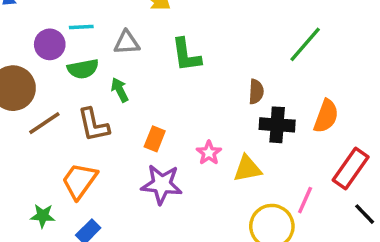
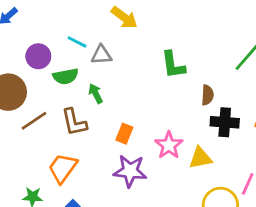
cyan line: (81, 27) -> (77, 42), moved, turned 30
green L-shape: (186, 55) -> (173, 65), moved
pink star: (209, 153) -> (169, 145), size x1.4

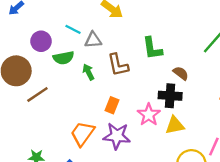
brown semicircle: (208, 95) -> (181, 73), turned -56
brown L-shape: (74, 122) -> (118, 65), moved
black cross: (225, 122) -> (170, 96), moved
orange trapezoid: (63, 168) -> (82, 134), moved

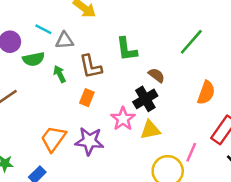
black cross: (170, 96) -> (145, 99), turned -35
orange rectangle: (112, 105) -> (87, 98), moved

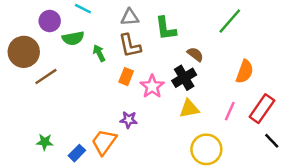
gray triangle: (65, 40) -> (130, 17), moved
pink star: (123, 119) -> (152, 86), moved
orange trapezoid: (53, 139) -> (104, 142), moved
purple star: (89, 141) -> (129, 120), size x0.6
pink line: (191, 152) -> (230, 111), moved

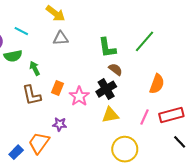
green L-shape: (166, 28) -> (107, 48), moved
brown L-shape: (130, 46) -> (32, 95), moved
red rectangle: (262, 109) -> (171, 115), turned 40

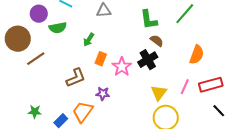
green arrow: (35, 68) -> (89, 40), moved, turned -120
brown L-shape: (32, 95) -> (76, 78), moved, turned -100
yellow triangle: (110, 115) -> (159, 93), moved, turned -42

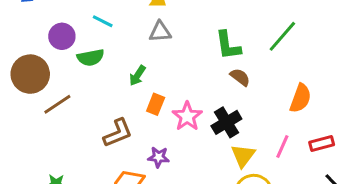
black cross: (148, 60) -> (226, 122), moved
red rectangle: (211, 85) -> (322, 144), size x0.7

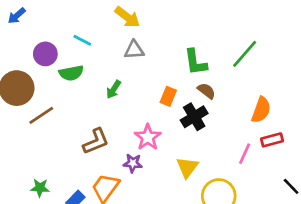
orange rectangle: (156, 104) -> (168, 96), moved
pink star: (187, 116) -> (148, 137), moved
black cross: (226, 122) -> (194, 117), moved
red rectangle: (322, 144) -> (272, 140), moved
yellow triangle: (243, 156) -> (187, 167), moved

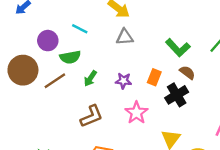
green L-shape: (196, 62) -> (178, 48), turned -35
green arrow: (114, 89) -> (90, 78), moved
brown line: (41, 115) -> (55, 81), moved
purple star: (133, 163) -> (123, 81), moved

